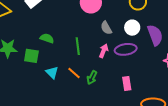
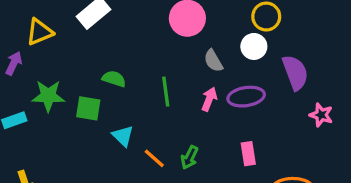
white circle: (132, 28) -> (254, 46), moved
orange line: (74, 73) -> (154, 158), moved
green arrow: (92, 78) -> (189, 157), moved

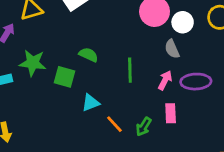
white circle: (254, 46) -> (183, 22), moved
cyan triangle: (123, 136) -> (91, 103), turned 48
pink rectangle: (248, 154) -> (171, 113), moved

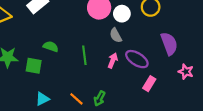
purple ellipse: (196, 82) -> (137, 59), turned 40
cyan triangle: (91, 103) -> (42, 99), moved
pink rectangle: (171, 113) -> (149, 84), moved, turned 40

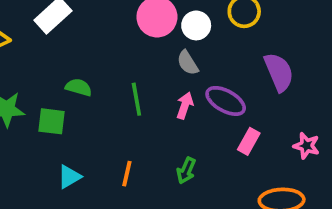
pink star: (186, 72) -> (306, 146), moved
green arrow: (99, 98) -> (186, 171), moved
orange line: (76, 99) -> (127, 174), turned 64

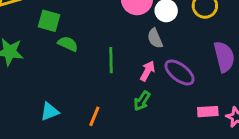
green square: (51, 121) -> (49, 21), moved
pink rectangle: (249, 141) -> (208, 112), moved, turned 48
green arrow: (186, 171) -> (142, 101), moved

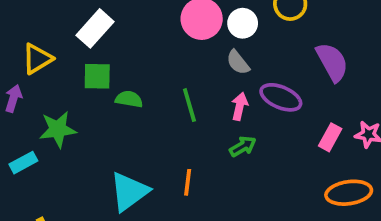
green arrow: (142, 101) -> (243, 146), turned -138
cyan triangle: (50, 112) -> (129, 192), size x1.6
pink rectangle: (208, 112) -> (330, 137), turned -42

